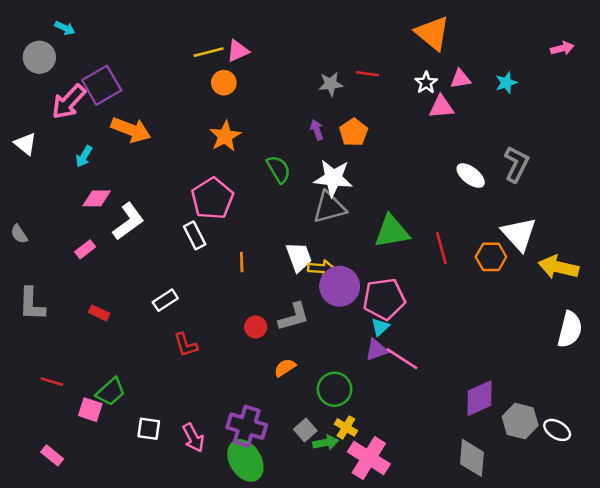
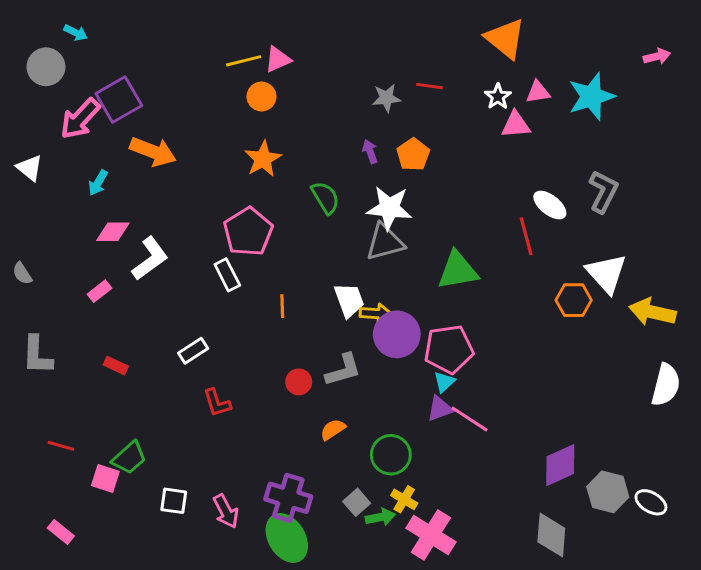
cyan star: (506, 83) -> (591, 97), size x1.8
red line: (441, 248) -> (526, 236), moved

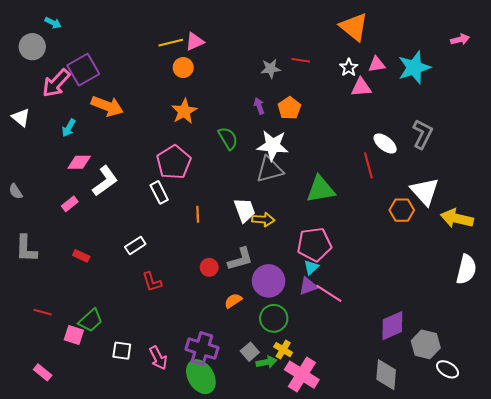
purple circle: (397, 334) -> (269, 281), moved
white ellipse: (651, 502) -> (448, 369), moved

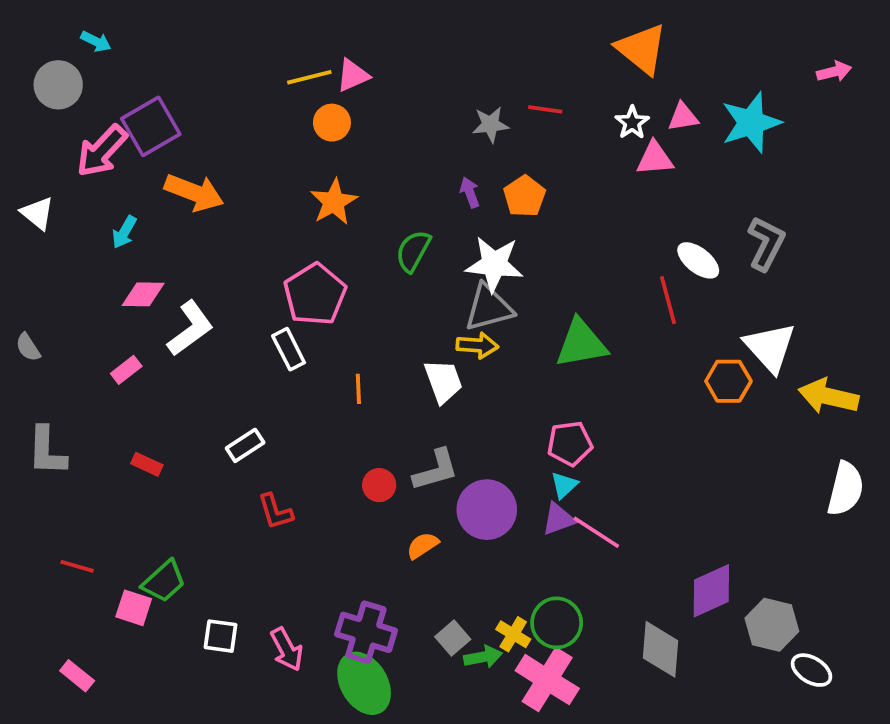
green semicircle: (228, 138) -> (413, 251), turned -120
yellow arrow: (263, 219) -> (477, 345), moved
pink pentagon: (314, 244) -> (570, 444), size x0.7
green circle: (274, 318) -> (557, 623), moved
gray diamond: (386, 375) -> (660, 649), moved

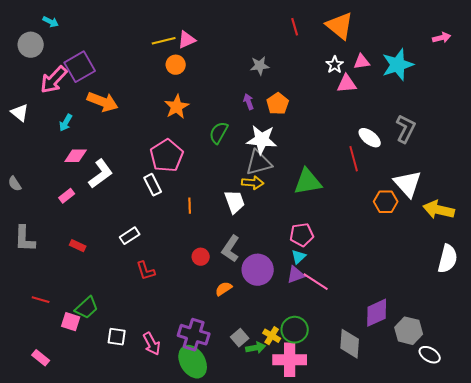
red line: (545, 109) -> (295, 27), moved, turned 66
gray L-shape: (436, 470) -> (231, 249), turned 140
pink cross: (547, 680) -> (290, 360), turned -32

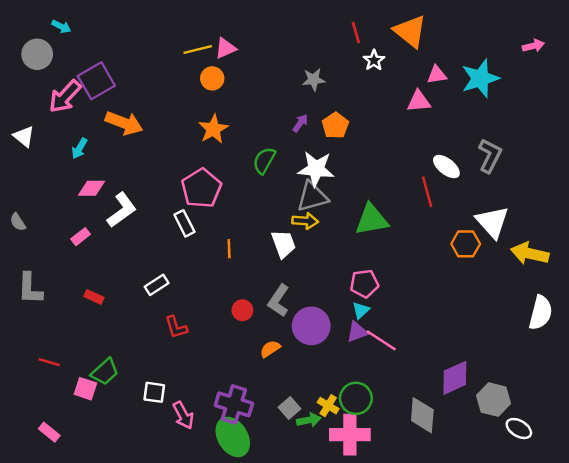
white star: (335, 65) -> (374, 60), moved
purple arrow: (249, 102) -> (300, 123), turned 56
white square: (117, 337) -> (154, 392), moved

